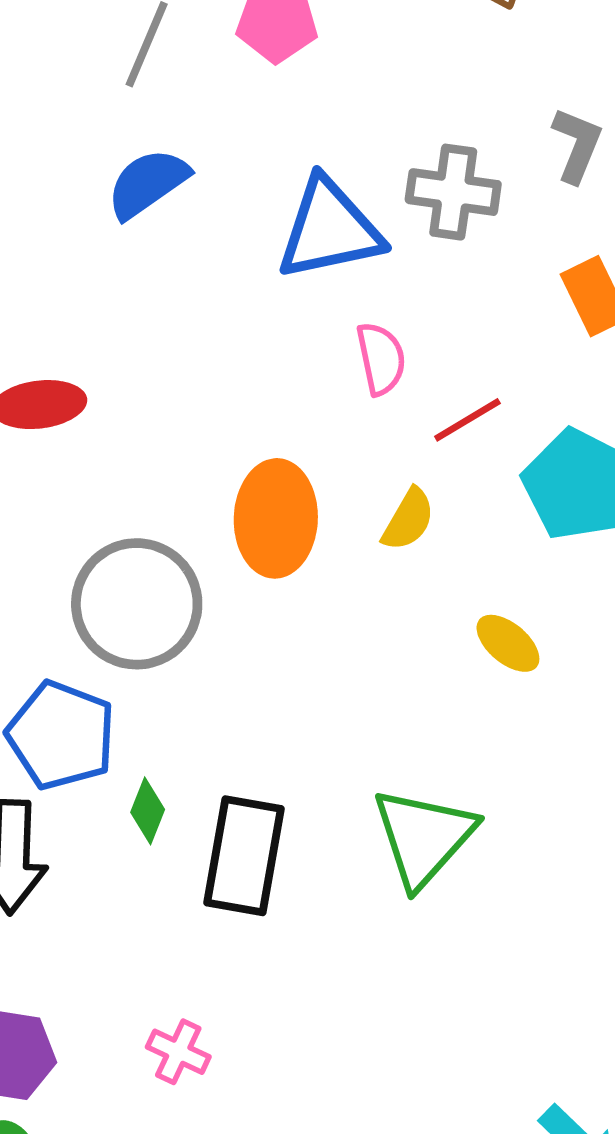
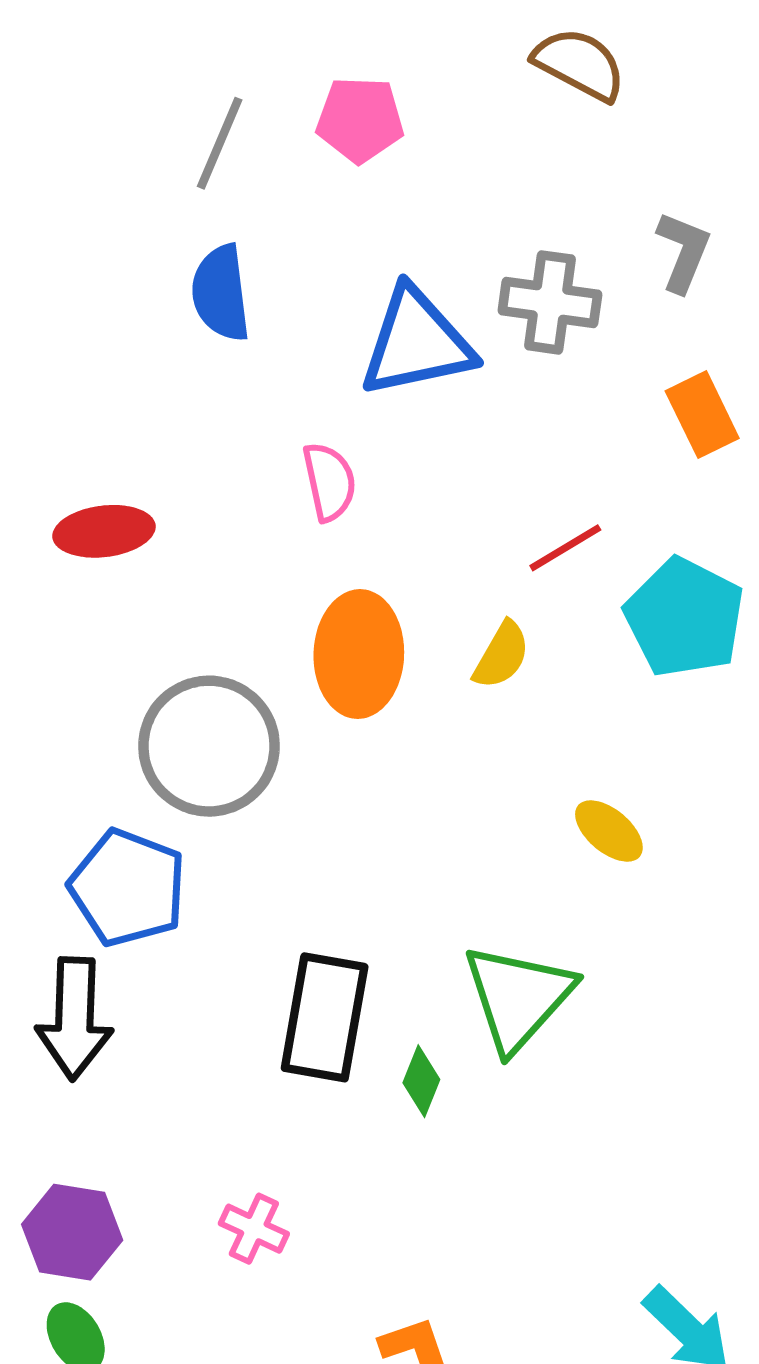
blue semicircle: (148, 183) -> (221, 293), turned -62
pink semicircle: (381, 359) -> (329, 482), moved
yellow ellipse: (508, 643) -> (609, 831), moved
green diamond: (148, 811) -> (421, 1081), moved

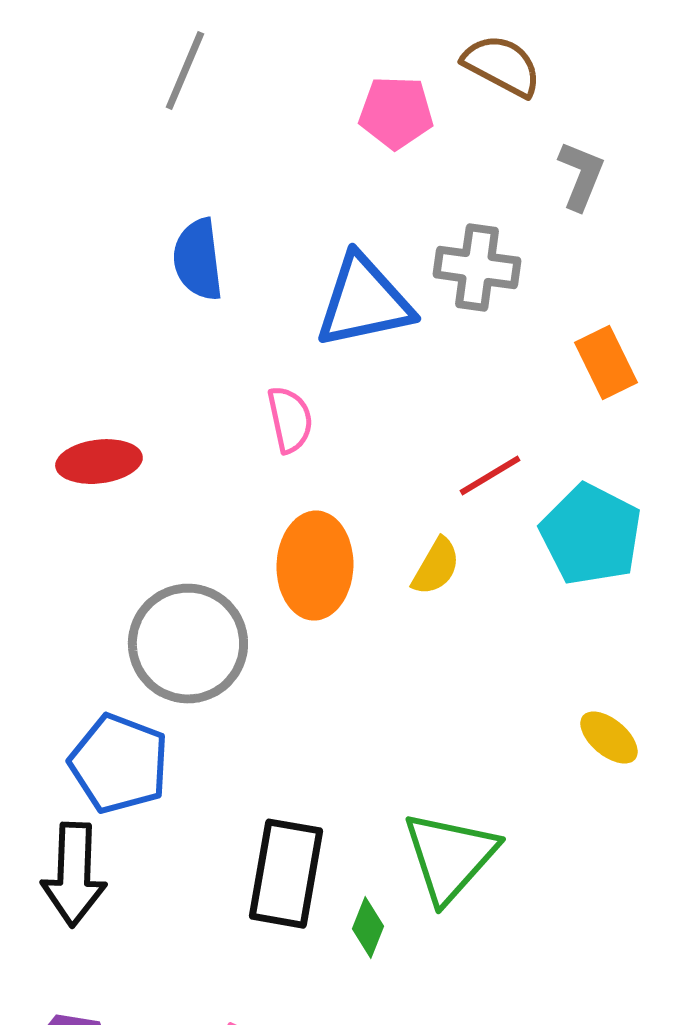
pink pentagon: (360, 120) -> (396, 113), moved
gray line: (220, 143) -> (185, 71), moved
gray L-shape: (683, 252) -> (581, 176), moved
yellow ellipse: (609, 831) -> (609, 738), moved

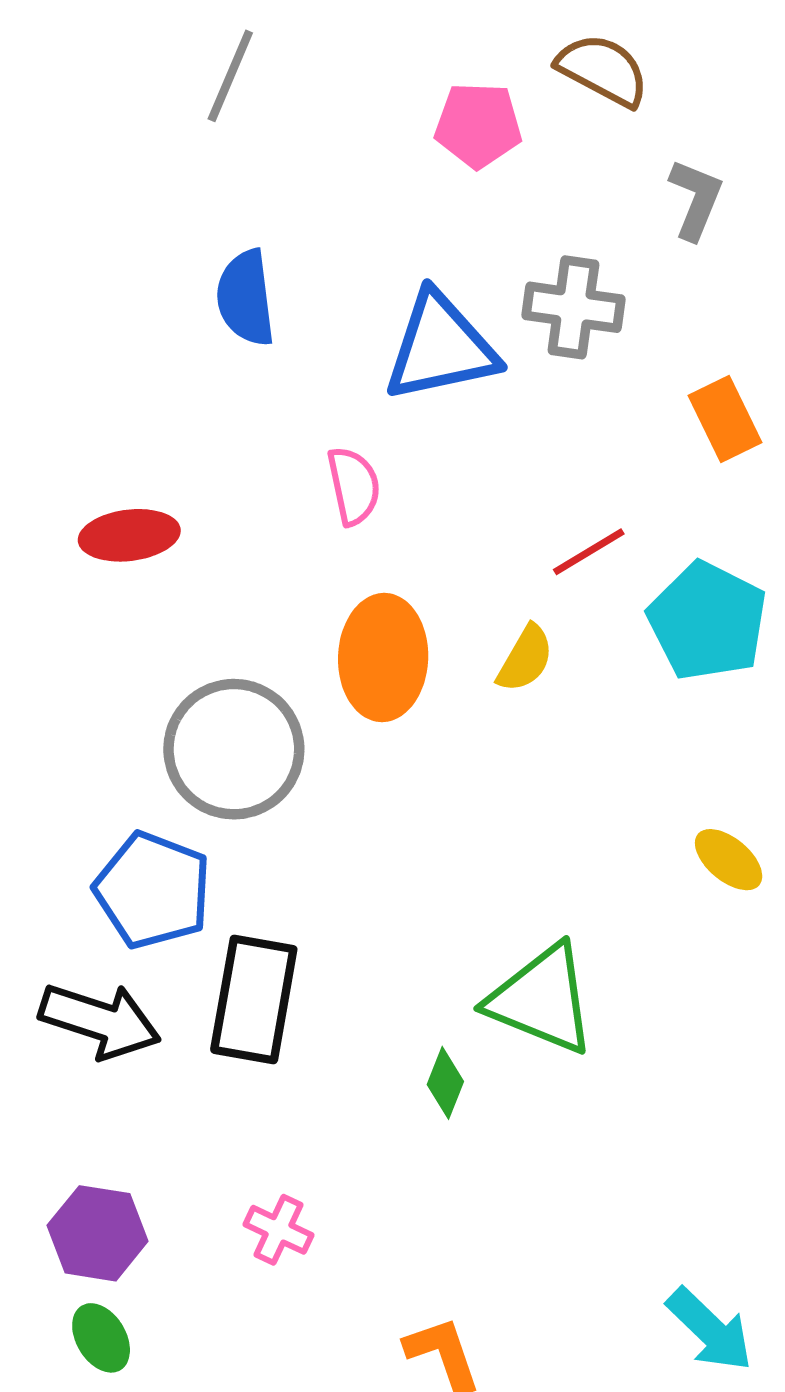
green triangle: (450, 857) -> (542, 999), turned -50
black rectangle: (286, 874) -> (254, 999), moved
black arrow: (74, 875) -> (100, 1021), turned -74

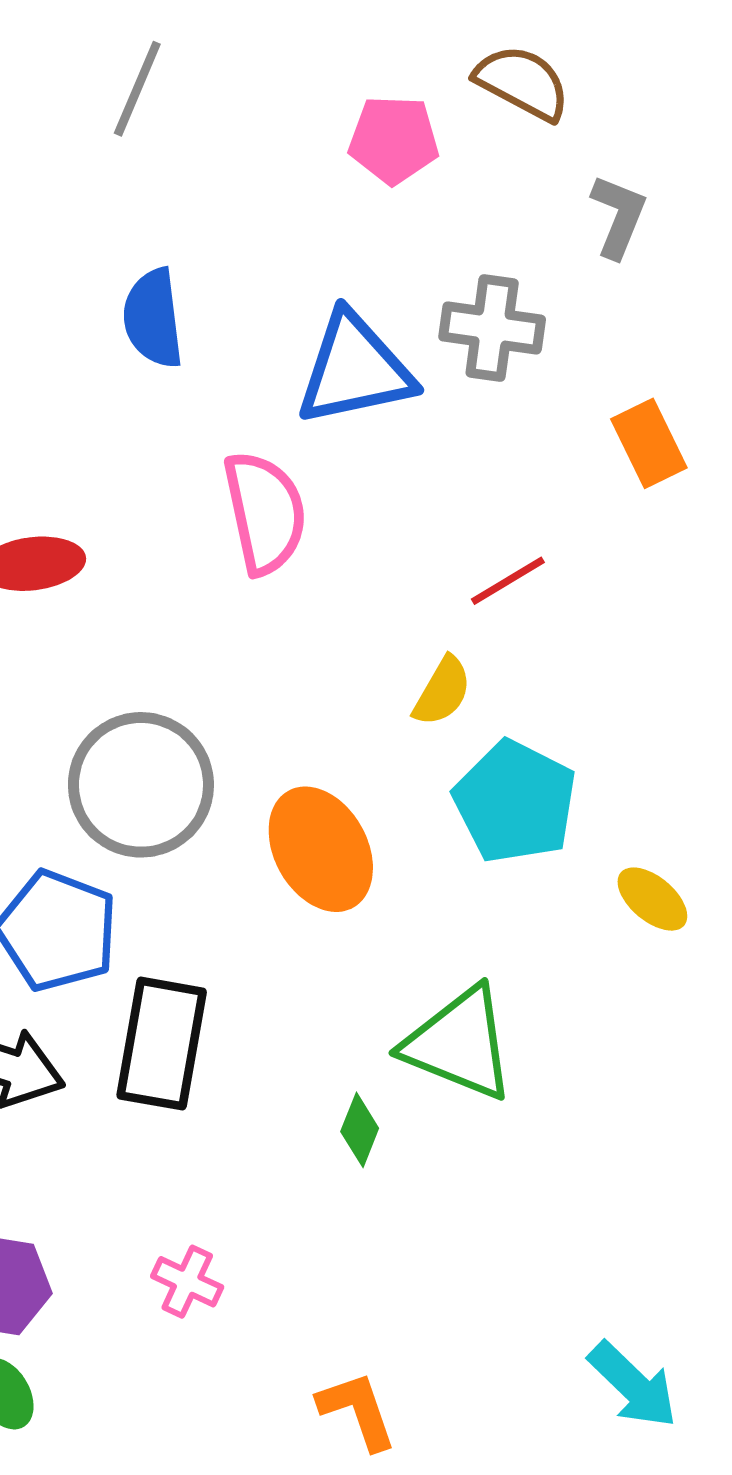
pink semicircle: (354, 486) -> (265, 513), size x1.5
cyan pentagon: (707, 621) -> (515, 802), moved
orange ellipse: (383, 658) -> (321, 849), moved, turned -31

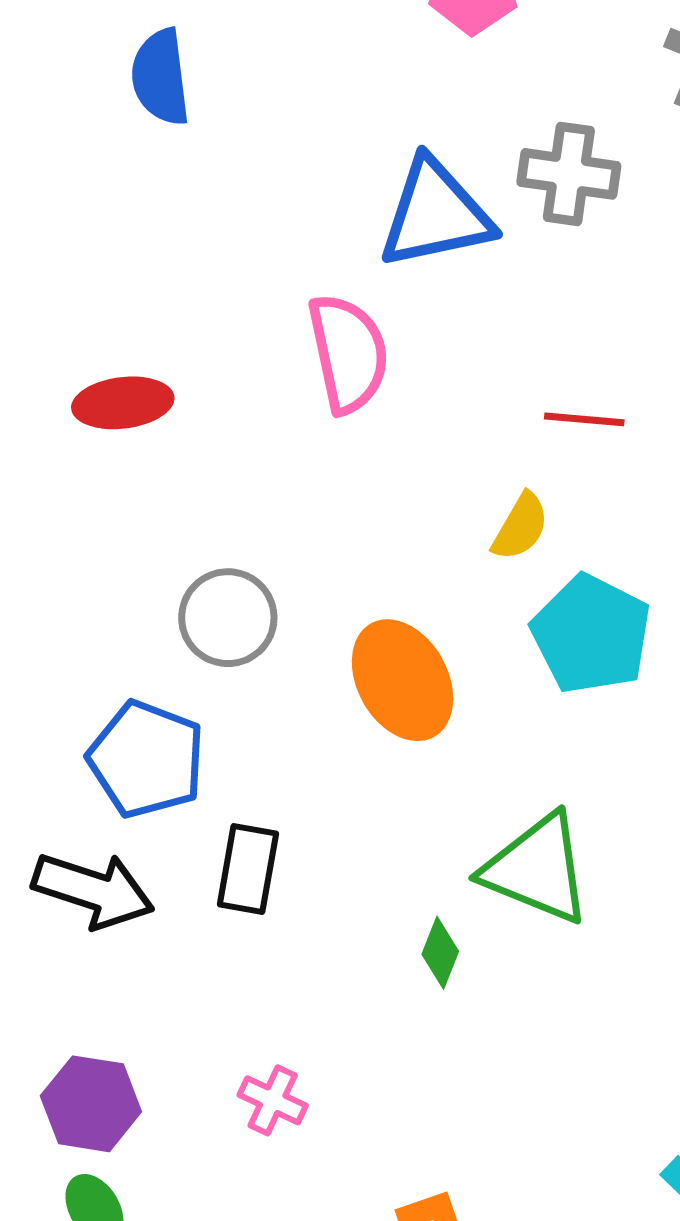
blue semicircle: (153, 318) -> (161, 77), moved
red line: (508, 581) -> (584, 419), turned 36
gray circle: (141, 785) -> (228, 618), size x0.7
black rectangle: (162, 1044) -> (248, 869), size x0.7

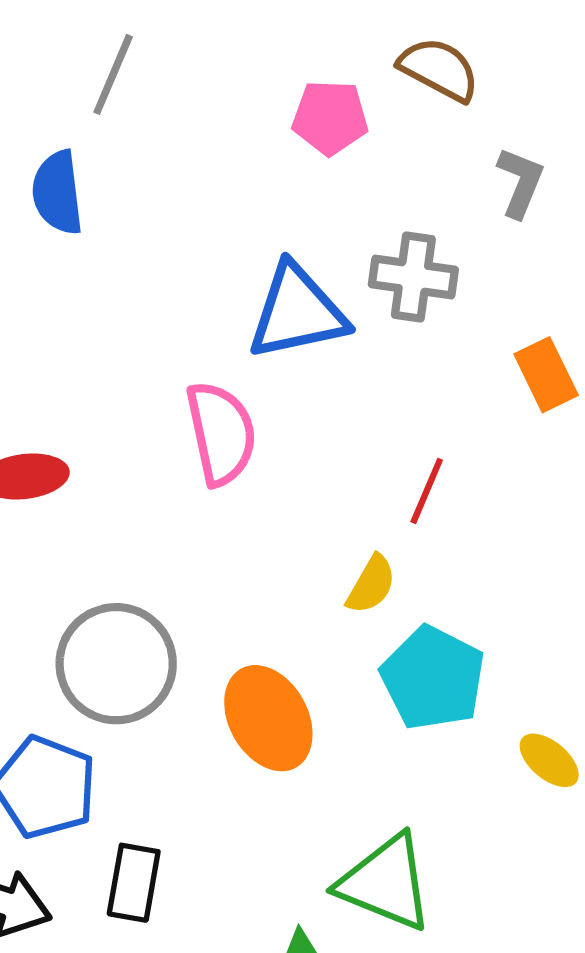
red line: (584, 419) -> (427, 491), turned -72
gray circle: (228, 618) -> (116, 664), size x1.4

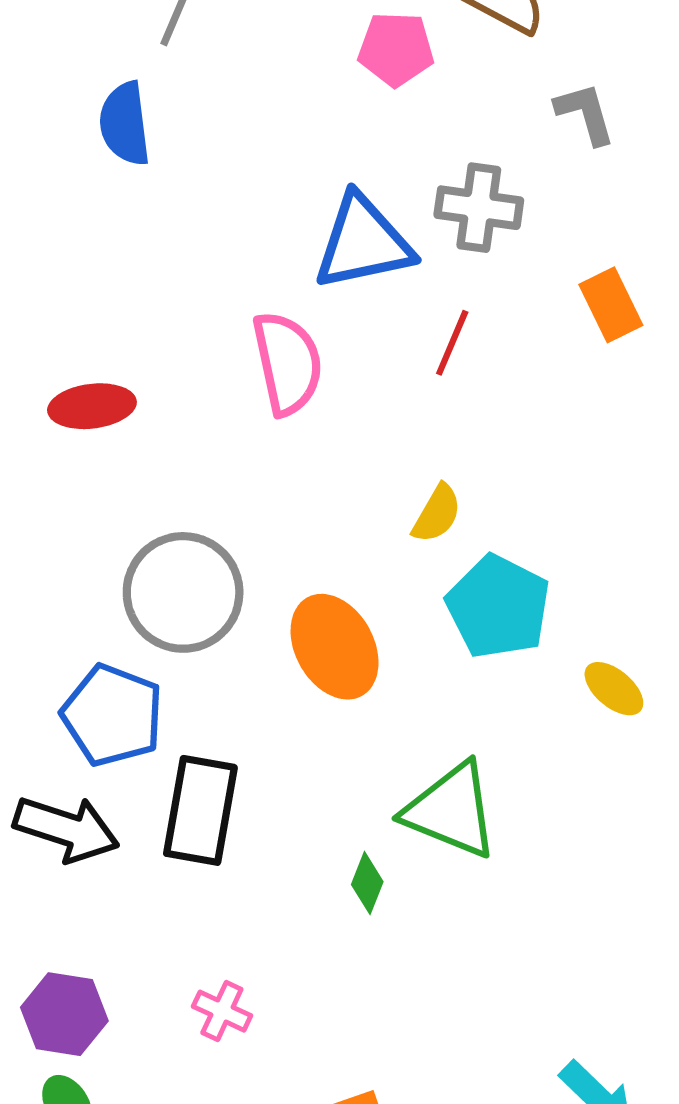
gray L-shape: (520, 182) -> (585, 114), turned -38
red line: (427, 491) -> (452, 343), moved
black rectangle: (134, 883) -> (200, 810), size x1.4

